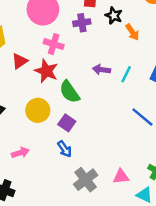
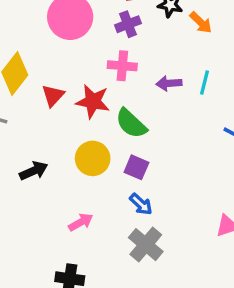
pink cross: (54, 44) -> (122, 66), moved
gray cross: (86, 180) -> (146, 245), moved

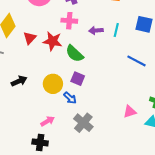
yellow circle: (93, 158) -> (53, 84), moved
blue arrow: (141, 204) -> (70, 98), moved
pink arrow: (81, 222) -> (48, 121), moved

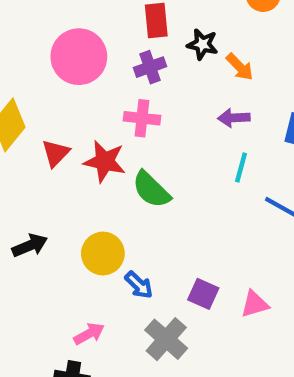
cyan line: (116, 30) -> (241, 167), moved
purple arrow: (96, 31) -> (234, 118), moved
purple square: (78, 79) -> (203, 294), moved
pink triangle: (130, 112) -> (255, 304), moved

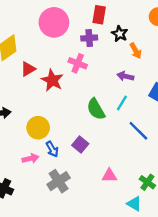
green semicircle: (151, 190) -> (96, 109), moved
purple square: (203, 294) -> (80, 144), moved
pink arrow: (89, 334) -> (30, 158), moved

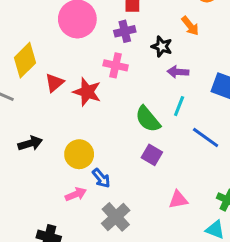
black star: (120, 34) -> (162, 46), moved
orange arrow: (136, 51) -> (190, 26), moved
purple square: (80, 144) -> (152, 155), moved

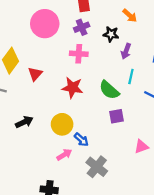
purple arrow: (178, 72) -> (126, 51), turned -64
red star: (87, 92) -> (72, 88), moved
purple square: (152, 155) -> (116, 116), turned -32

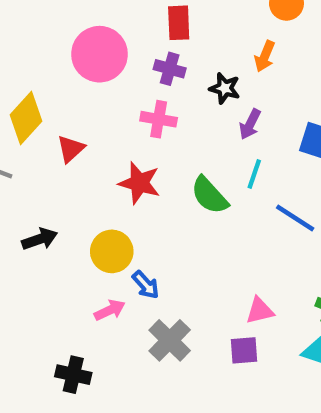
orange arrow: (130, 15) -> (265, 56), turned 64
purple cross: (82, 27) -> (170, 69), turned 32
purple square: (116, 116) -> (244, 350), moved

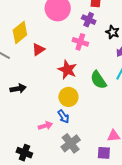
yellow circle: (112, 251) -> (68, 97), moved

